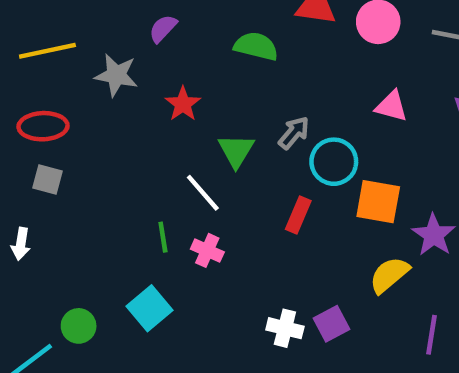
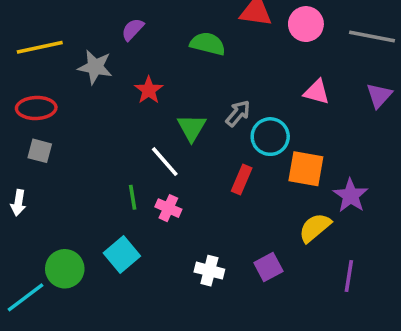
green circle: (79, 326) -> (65, 269), size x1.4
white cross: (285, 328) -> (209, 271), moved

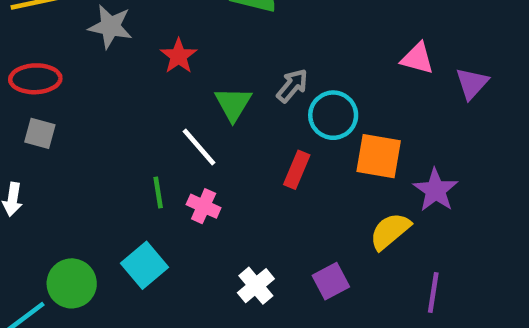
pink triangle: (317, 92) -> (417, 58), moved
purple triangle: (379, 95) -> (472, 83), moved
white cross: (209, 271) -> (256, 286), turned 36

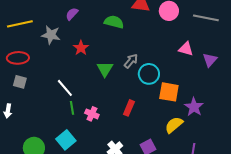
white line: (199, 147) -> (65, 88), moved
red rectangle: (297, 170) -> (129, 108), moved

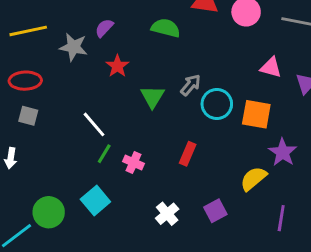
purple semicircle: (72, 14) -> (104, 28), moved
orange square: (169, 92) -> (256, 114), moved
green line: (72, 108) -> (104, 154), turned 40

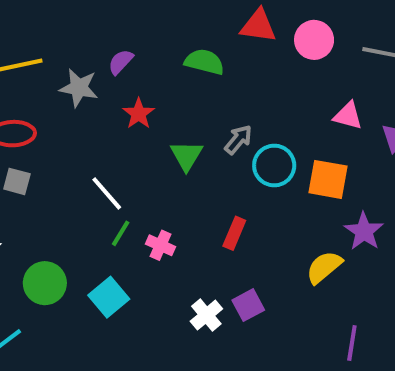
purple square: (215, 211) -> (248, 305), moved
green circle: (49, 212) -> (45, 283), moved
purple line: (281, 218) -> (352, 343), moved

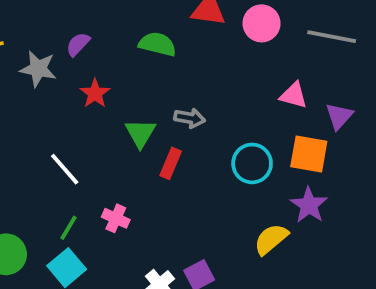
gray arrow: (238, 140) -> (190, 118), turned 60
cyan circle: (274, 166) -> (252, 163), moved
orange square: (328, 179) -> (309, 154), moved
green line: (121, 233) -> (68, 228), moved
red rectangle: (234, 233) -> (171, 163), moved

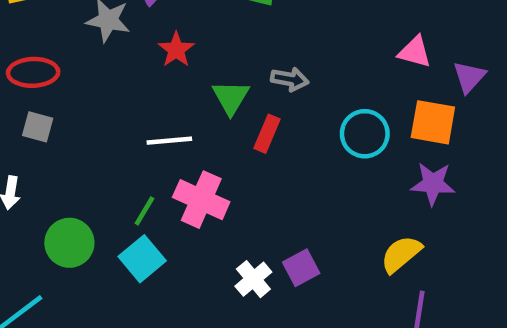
white line: (65, 169) -> (169, 141), moved, turned -54
purple star: (309, 205) -> (433, 184), turned -30
pink cross: (116, 218) -> (201, 200), size x1.6
yellow semicircle: (271, 239) -> (401, 254), moved

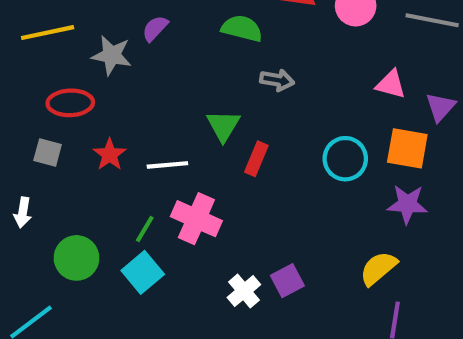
red star: (176, 50) -> (110, 155), moved
red ellipse: (33, 72) -> (70, 103), moved
gray arrow: (290, 79) -> (277, 80), moved

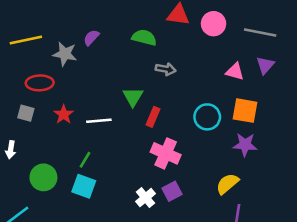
purple triangle: (440, 107) -> (265, 65), moved
pink cross: (196, 219) -> (166, 153), moved
cyan square: (143, 272) -> (84, 186), turned -30

